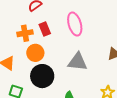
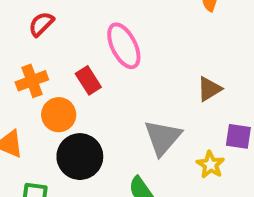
red rectangle: (45, 29) -> (88, 80), moved
gray triangle: (78, 62) -> (163, 138), moved, turned -45

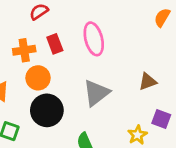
red rectangle: (88, 80) -> (55, 44), moved
gray triangle: (163, 138) -> (96, 93), moved

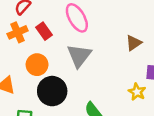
orange cross: (24, 50) -> (18, 32), moved
gray triangle: (96, 93) -> (79, 56), moved

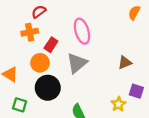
red rectangle: (44, 31) -> (51, 45), moved, turned 56

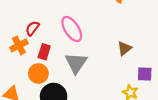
red semicircle: (39, 12) -> (32, 28), moved

